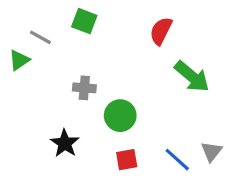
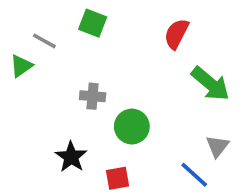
gray triangle: (211, 151) -> (217, 146), moved
red square: (127, 160) -> (118, 178), moved

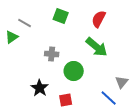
green square: (93, 23) -> (61, 16), moved
green arrow: (210, 84) -> (97, 47), moved

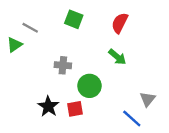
green arrow: (97, 47) -> (117, 57), size x0.7
red square: (66, 100) -> (75, 109), moved

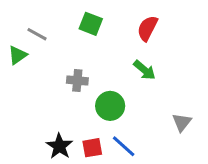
black star: (48, 106) -> (59, 146), moved
red square: (75, 109) -> (92, 148), moved
blue line: (132, 119) -> (124, 146), moved

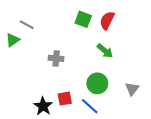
green square: (91, 24) -> (83, 19), moved
green circle: (110, 106) -> (97, 83), moved
red square: (92, 148) -> (65, 99), moved

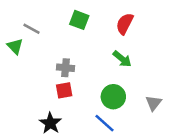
green square: (83, 19) -> (79, 20), moved
green triangle: (13, 40) -> (15, 46), turned -40
red square: (65, 99) -> (64, 90), moved

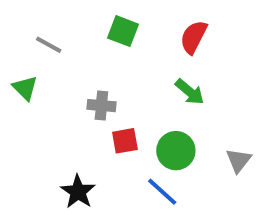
green triangle: (15, 46) -> (25, 88), moved
red square: (64, 90) -> (125, 141), moved

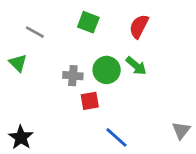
green circle: (176, 151) -> (107, 70), moved
gray triangle: (239, 160) -> (181, 130), moved
black star: (78, 192) -> (21, 137), moved

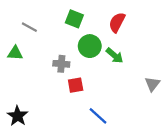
green triangle: (18, 63) -> (15, 53), turned -42
green circle: (107, 70) -> (90, 46), moved
gray triangle: (181, 130) -> (152, 84), moved

